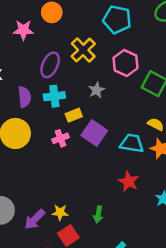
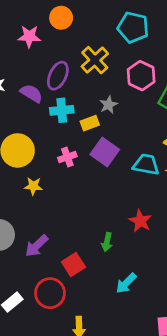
purple semicircle: (24, 97) -> (31, 93), moved, turned -54
yellow rectangle: (74, 115) -> (90, 123), moved
red star: (129, 181) -> (140, 221), moved
yellow star: (60, 212) -> (33, 186), moved

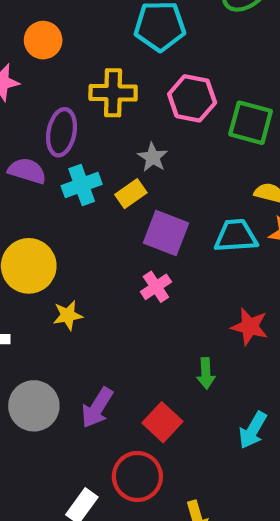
yellow cross: (95, 60) -> (113, 93), turned -32
pink cross: (67, 157) -> (156, 287), moved

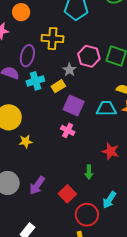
pink hexagon: (192, 98) -> (89, 56), moved
pink cross: (156, 287) -> (68, 130), turned -32
red circle: (137, 476) -> (87, 215), moved

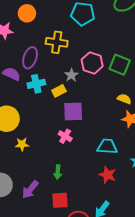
purple square: (74, 105) -> (73, 112), turned -30
cyan trapezoid: (106, 109) -> (107, 146), moved
red star: (110, 151) -> (108, 175), moved
green arrow: (89, 172) -> (58, 172), moved
red square: (67, 194) -> (60, 200), turned 36

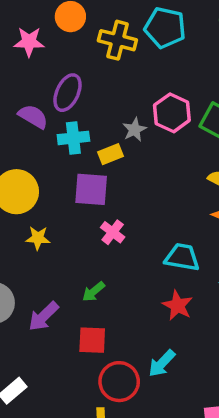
yellow cross: (57, 42) -> (117, 40), moved
purple square: (73, 112) -> (91, 189), moved
green arrow: (58, 172) -> (93, 292), turned 40

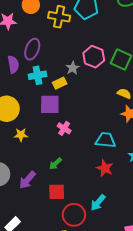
purple semicircle: (33, 116) -> (13, 64), turned 54

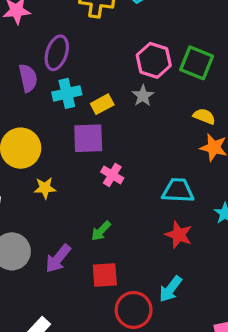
gray star: (73, 68) -> (143, 96), moved

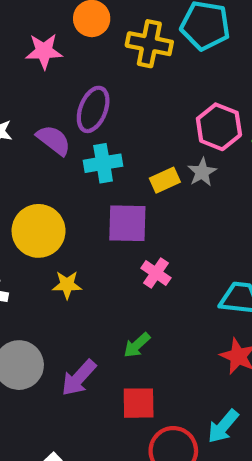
purple semicircle: (28, 78) -> (54, 140), turned -44
yellow rectangle: (102, 104) -> (165, 180), moved

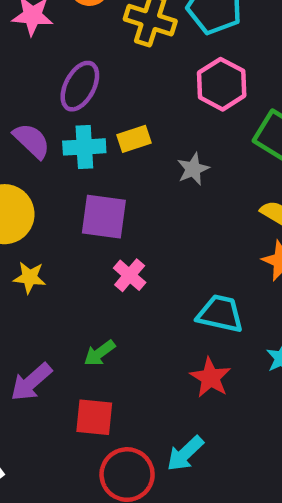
pink hexagon: (219, 127) -> (222, 84), moved
purple semicircle: (54, 140) -> (32, 141), moved
yellow rectangle: (165, 180) -> (134, 139), moved

